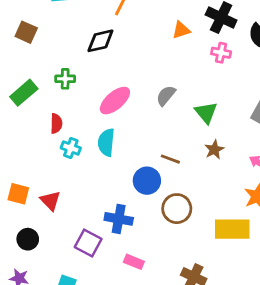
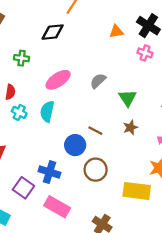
pink rectangle: (134, 262) -> (57, 207), size x1.6

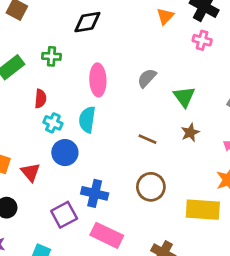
orange triangle: (116, 31) -> (165, 16), turned -32
pink ellipse: (58, 80) -> (98, 80), turned -55
blue circle: (75, 145) -> (65, 153), moved
purple square: (23, 188) -> (64, 215), turned 30

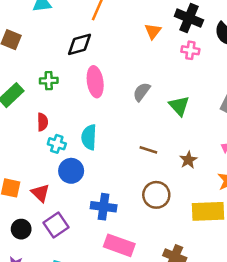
pink ellipse: (98, 80) -> (95, 82), moved
brown star: (190, 133) -> (188, 160), moved
purple square: (64, 215) -> (56, 225), moved

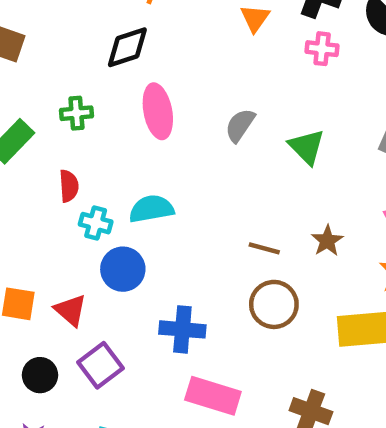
cyan semicircle: (89, 137) -> (151, 209), turned 80
brown line: (148, 150) -> (264, 248), moved

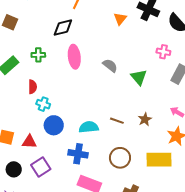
pink cross: (322, 49) -> (163, 52), moved
gray semicircle: (240, 125) -> (110, 66), turned 91
cyan semicircle: (151, 209) -> (89, 127), moved
brown circle: (274, 304) -> (120, 158), moved
red triangle: (71, 310) -> (29, 142), turned -42

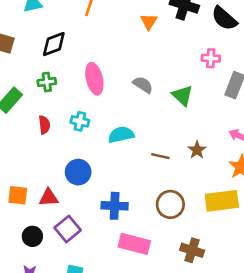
black diamond: (63, 27) -> (54, 44), moved
cyan cross: (43, 104) -> (80, 121), moved
cyan semicircle: (89, 127) -> (121, 135), moved

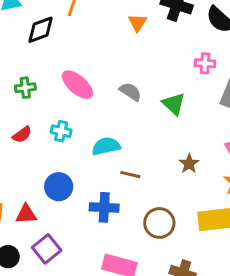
black diamond: (54, 44) -> (41, 30), moved
pink ellipse: (94, 79) -> (77, 85), turned -36
red semicircle: (44, 125) -> (22, 135), turned 60
brown line: (160, 156) -> (130, 175), moved
blue cross: (115, 206) -> (104, 207), moved

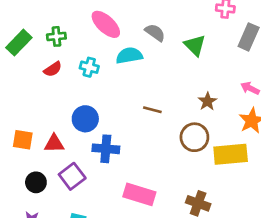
green cross: (25, 88) -> (56, 36), moved
cyan semicircle: (106, 146) -> (129, 56), moved
blue cross: (104, 207) -> (106, 149), moved
brown circle: (159, 223) -> (194, 137), moved

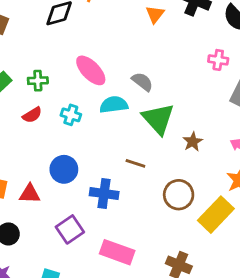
green triangle: (195, 45) -> (158, 119), moved, size x1.4
brown star: (207, 101) -> (193, 142), moved
blue cross: (106, 149) -> (104, 194), moved
yellow rectangle: (231, 154) -> (216, 215), turned -44
purple square: (72, 176) -> (70, 229), moved

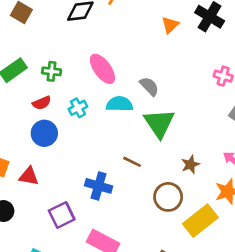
cyan cross: (71, 115) -> (78, 108), turned 36
brown star: (193, 142) -> (190, 164), moved
blue circle: (64, 169) -> (44, 133), moved

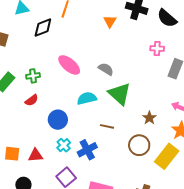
cyan semicircle: (119, 104) -> (87, 98), moved
cyan cross: (78, 108) -> (64, 145), moved
blue circle: (44, 133) -> (58, 120), moved
blue cross: (99, 186) -> (87, 150), turned -30

